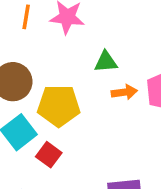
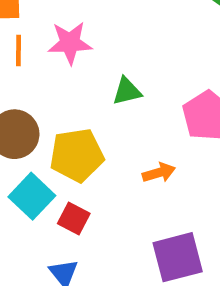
orange arrow: (124, 92) -> (159, 173), moved

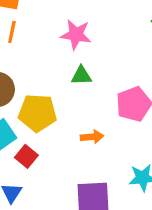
pink star: (70, 43) -> (76, 35), moved

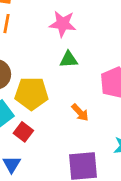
orange arrow: (92, 137) -> (80, 112), turned 54

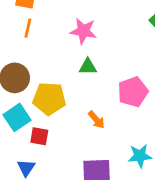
red square: (23, 132) -> (39, 136), turned -30

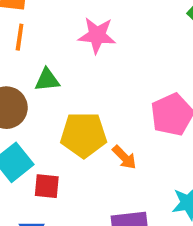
green triangle: (88, 67) -> (47, 80), moved
yellow pentagon: (49, 99) -> (84, 135), moved

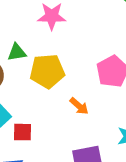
yellow pentagon: (84, 135) -> (47, 71), moved

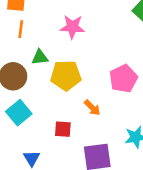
red square: (22, 132) -> (63, 129), moved

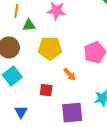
green triangle: (40, 57) -> (29, 25), moved

